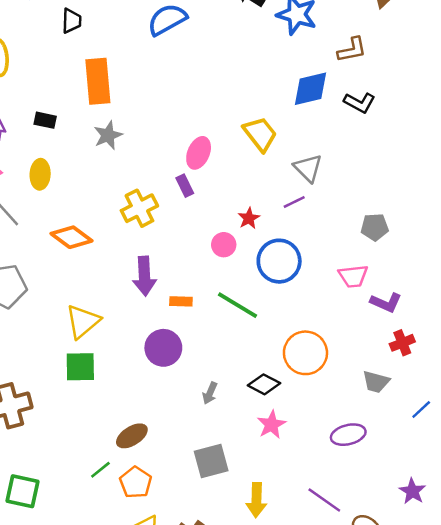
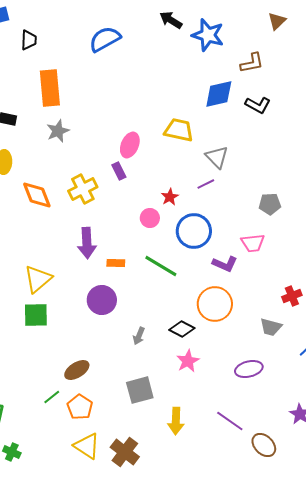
yellow trapezoid: (260, 134) -> (179, 130), turned -40
orange diamond: (72, 237) -> (37, 195), moved, turned 32
purple L-shape: (386, 303) -> (225, 264), moved

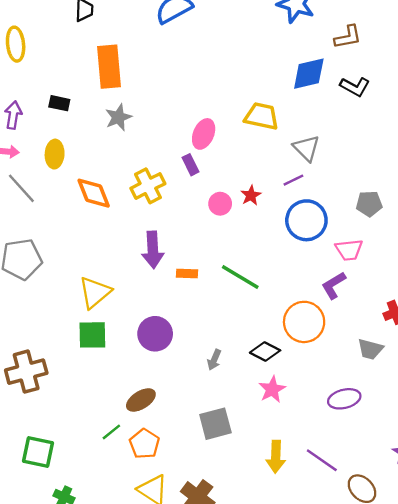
pink circle: (150, 218) -> (220, 204), moved
blue circle: (194, 231) -> (306, 220), moved
purple L-shape: (225, 264) -> (334, 285), moved, turned 125
purple circle: (102, 300) -> (155, 334), moved
yellow arrow: (176, 421) -> (276, 457), moved

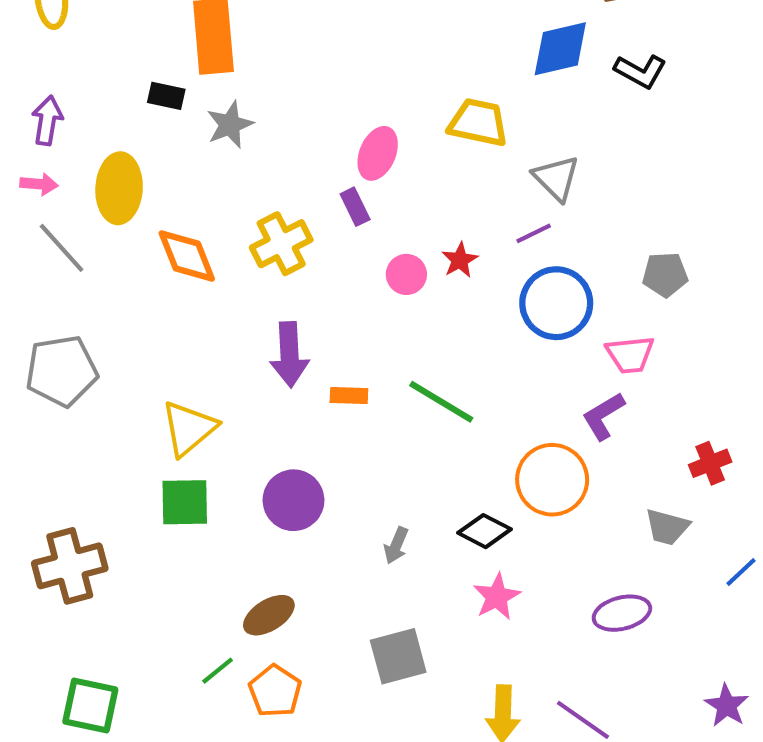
black rectangle: (59, 103) -> (166, 96), moved
yellow ellipse: (55, 154) -> (119, 188), size x1.4

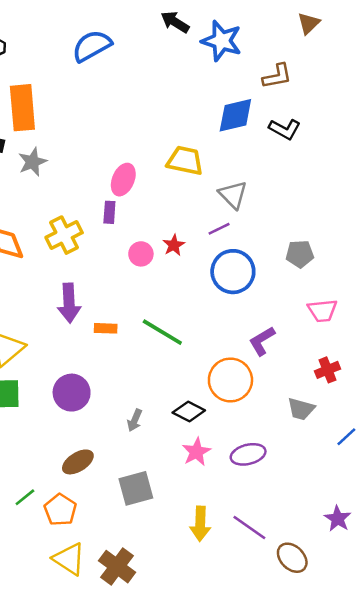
purple rectangle: (355, 207) -> (109, 212), turned 30
pink trapezoid: (630, 354) -> (322, 311), moved
purple ellipse: (622, 613) -> (248, 454), moved
brown ellipse: (269, 615) -> (78, 462), moved

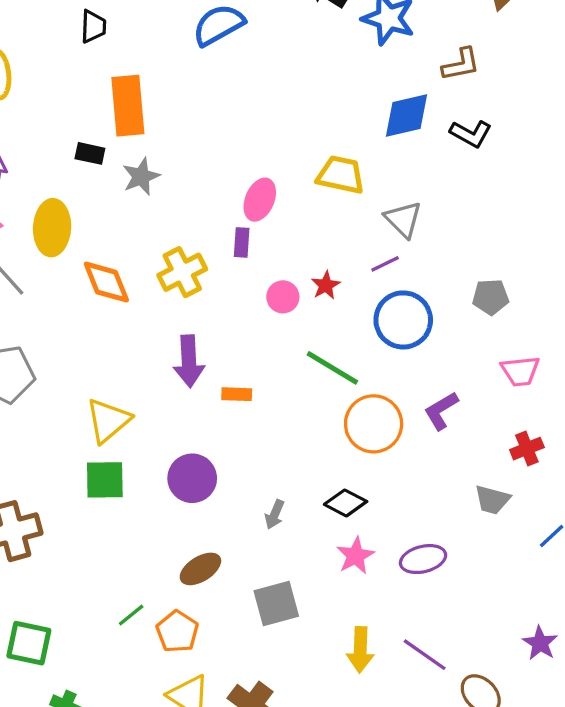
green line: (162, 332) -> (332, 368), moved
orange circle: (230, 380) -> (374, 424), moved

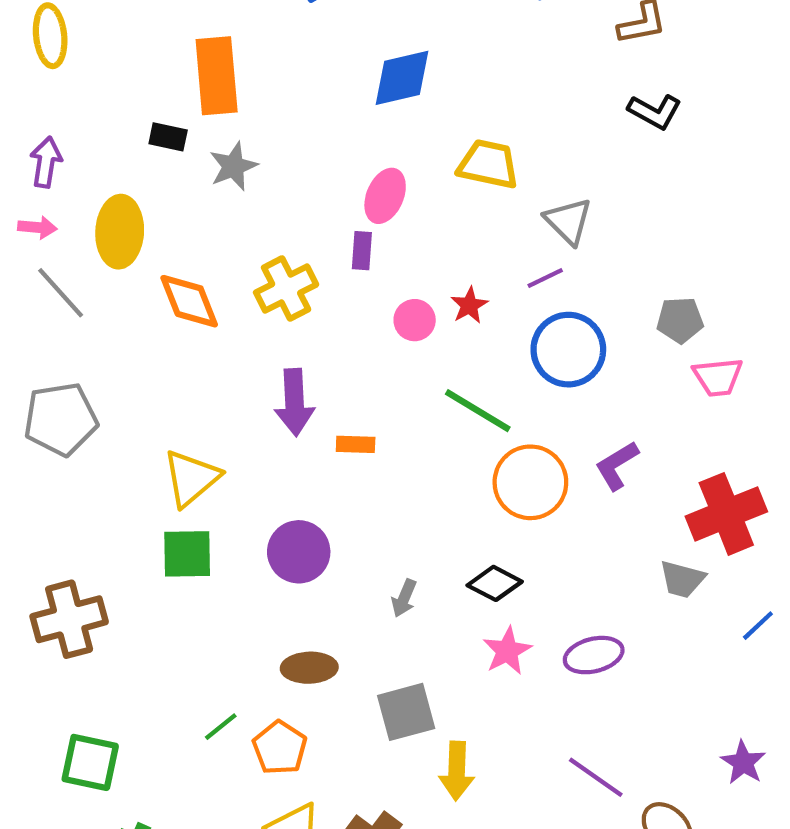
blue diamond: (407, 116) -> (402, 78), moved
pink trapezoid: (520, 371) -> (718, 377), moved
red cross: (527, 449) -> (726, 514), size x1.8
brown ellipse: (200, 569) -> (309, 668), turned 30
yellow arrow: (360, 650) -> (457, 771), moved

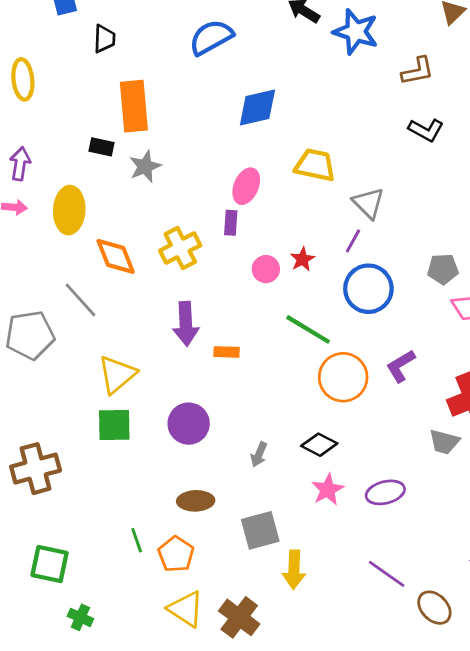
purple line: (545, 278) -> (353, 241), turned -35
gray line: (61, 293) -> (80, 300), moved
green line: (221, 727) -> (137, 540), turned -70

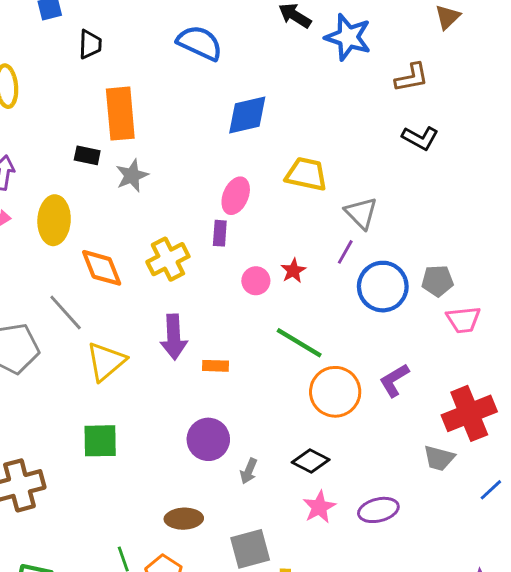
blue semicircle: (211, 37) -> (200, 43), turned 54
blue circle: (368, 289) -> (383, 287), moved
yellow triangle: (117, 374) -> (106, 361), moved
purple circle: (189, 424) -> (208, 439), moved

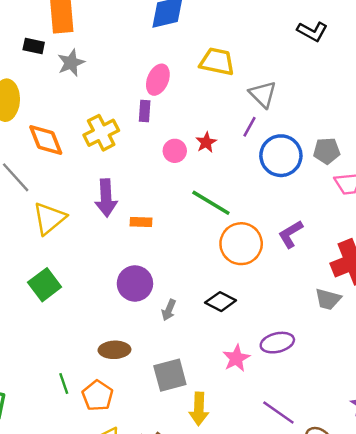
green square: (100, 441) -> (45, 285), turned -36
pink star: (319, 507) -> (236, 358), moved

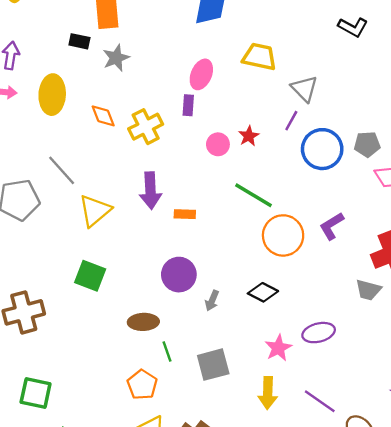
orange diamond: (46, 140) -> (103, 116), moved, size x0.7
green square: (45, 285) -> (90, 276), turned -32
brown ellipse: (114, 350) -> (143, 322), moved
green line: (64, 384) -> (167, 352), moved
yellow arrow: (199, 409) -> (268, 393), moved

